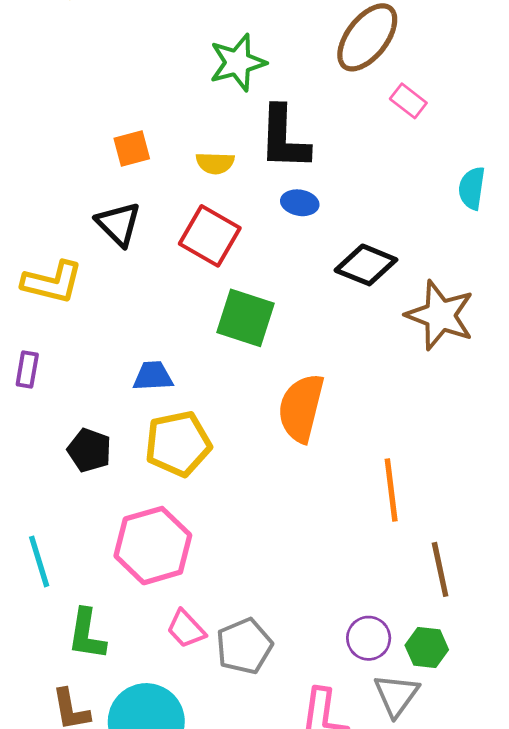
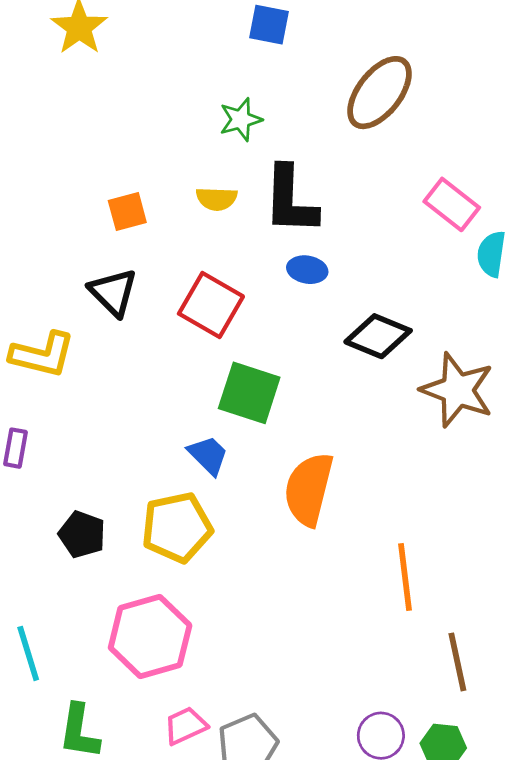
green star: (238, 62) -> (241, 119), size x0.7
pink rectangle: (408, 101) -> (452, 204), moved, size x1.4
yellow semicircle: (215, 163) -> (217, 199), moved
blue trapezoid: (153, 376) -> (208, 455), moved, turned 48
pink trapezoid: (186, 629) -> (185, 726), turned 108

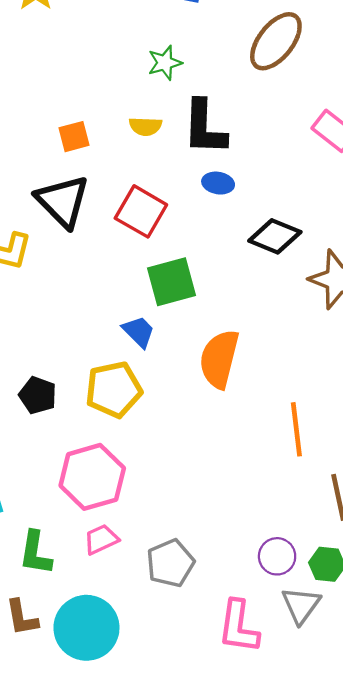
black triangle: (113, 292) -> (63, 201), size x1.4
green square: (249, 393) -> (172, 282), turned -33
pink trapezoid: (185, 726) -> (101, 539), moved

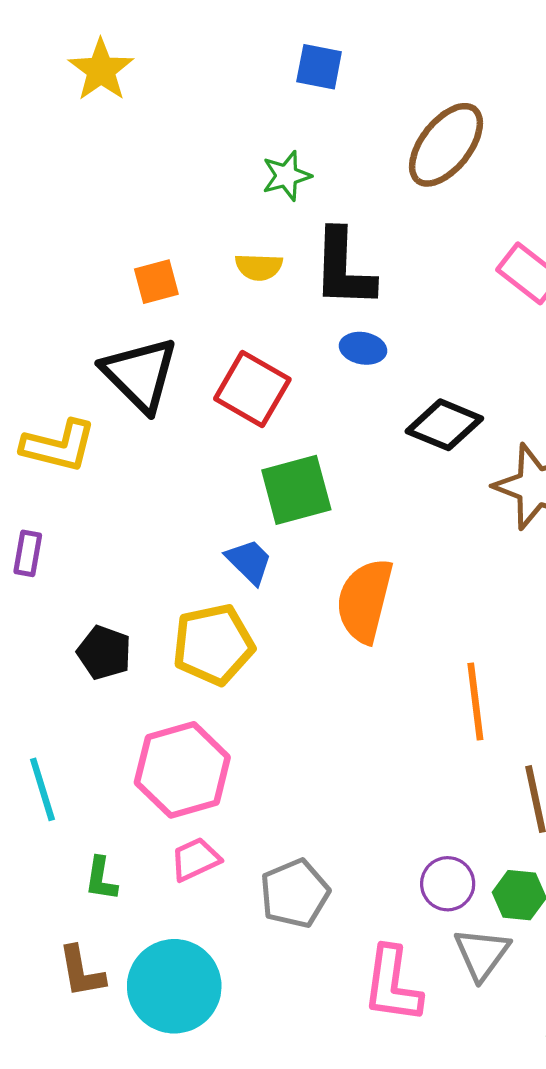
green L-shape: (35, 553) -> (101, 879), size x0.7

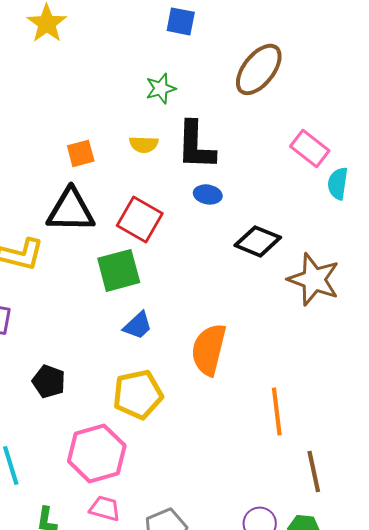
black triangle: (140, 374) -> (71, 210), turned -44
green square: (296, 490) -> (119, 270), moved
blue trapezoid: (249, 561) -> (138, 325), turned 92
yellow pentagon: (213, 644) -> (138, 394), moved
pink trapezoid: (195, 859) -> (105, 508), turned 40

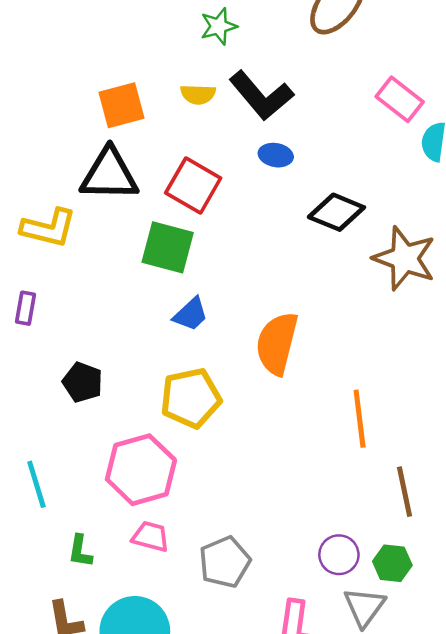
black L-shape: (196, 145) -> (261, 96), turned -42
orange square: (81, 153) -> (121, 105), size x1.4
green square: (119, 270) -> (168, 247), turned 30

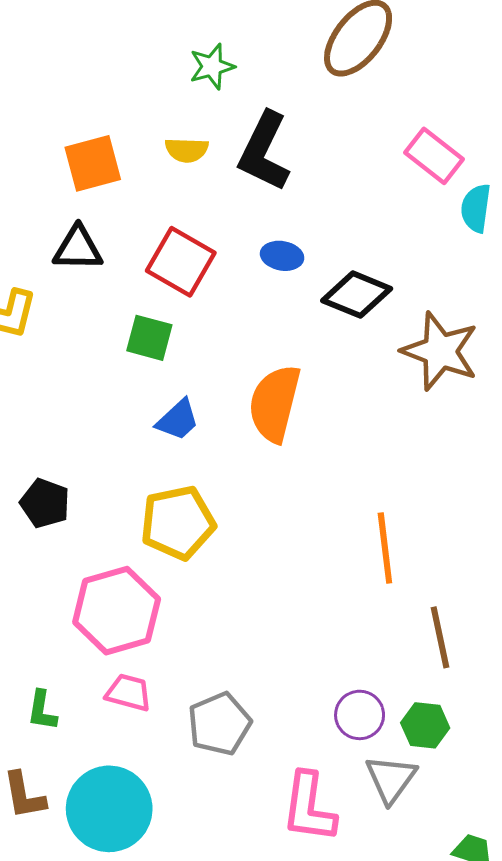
black L-shape: (261, 96) -> (264, 151), turned 66
blue ellipse: (276, 155) -> (282, 256), moved
black triangle: (109, 175) -> (78, 248), size x0.7
green square: (168, 247) -> (149, 338), size x0.7
orange semicircle: (277, 343) -> (275, 403), moved

